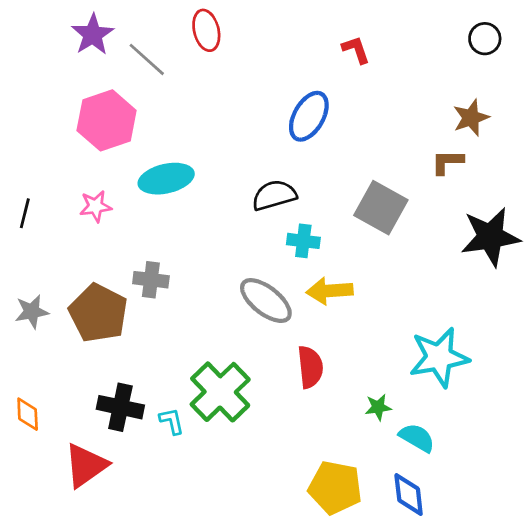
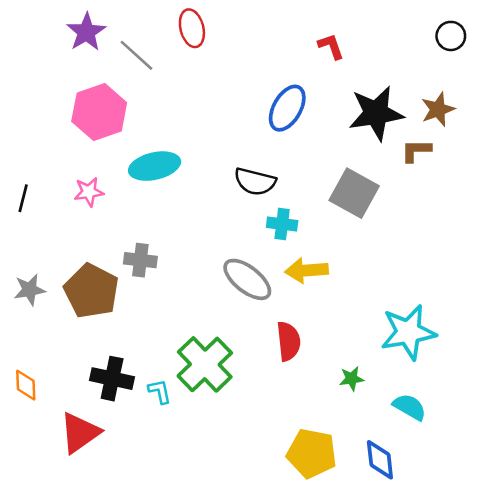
black semicircle: (274, 195) -> (255, 182), turned -150
black star: (490, 237) -> (376, 113), moved
cyan semicircle: (417, 438) -> (410, 407), moved

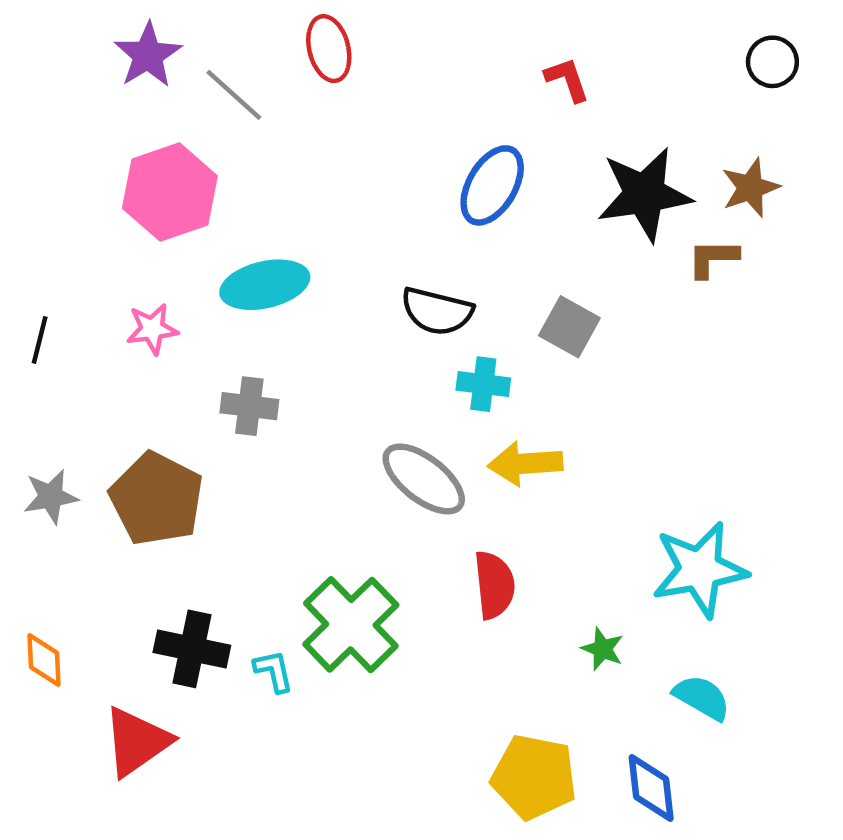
gray square: (354, 193) -> (569, 327), moved, size x0.7
gray cross: (140, 260) -> (249, 406), moved
green star: (352, 379) -> (602, 649), turned 30

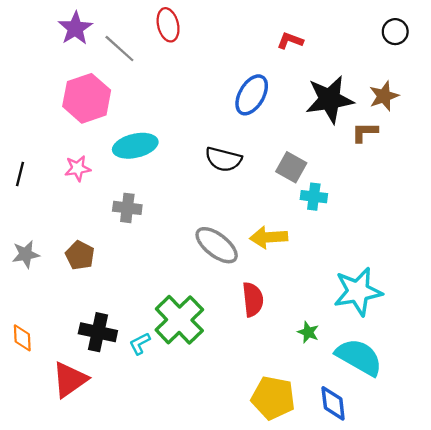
red L-shape: (567, 79) -> (290, 41), turned -50
cyan cross: (483, 384) -> (314, 197), moved
brown pentagon: (157, 499) -> (80, 255), size x0.6
cyan L-shape: (274, 671) -> (140, 344), turned -105
cyan semicircle: (702, 698) -> (359, 357), size x1.6

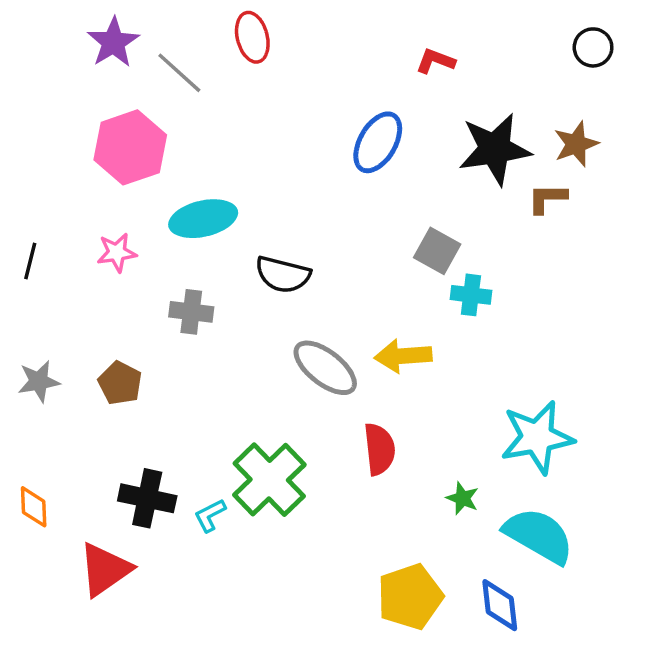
black semicircle: (223, 159) -> (283, 275), moved
yellow pentagon: (273, 398) -> (410, 597), turned -30

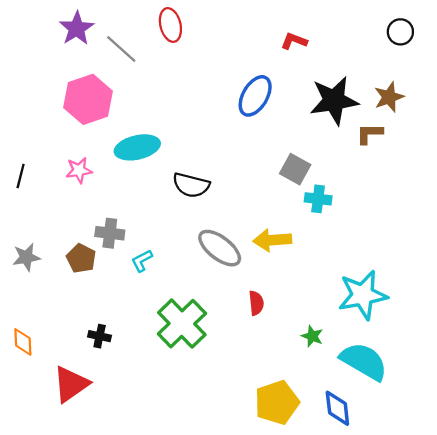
gray cross: (191, 312) -> (110, 233), moved
red semicircle: (379, 449) -> (256, 303), size x0.7
black cross: (147, 498) -> (100, 336), size x0.6
cyan L-shape: (210, 515) -> (142, 261), moved

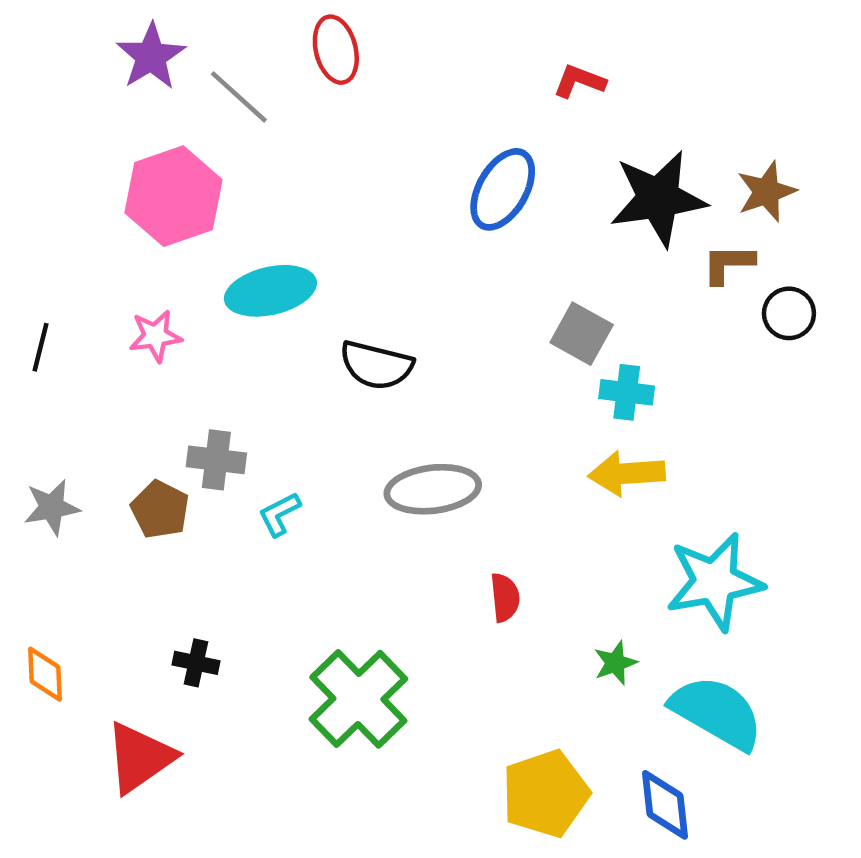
black circle: (400, 32) -> (789, 313), moved
yellow arrow: (272, 240) -> (627, 473), moved
gray ellipse: (220, 248) -> (433, 489), turned -45
green cross: (182, 324) -> (358, 699), moved
green star: (312, 336) -> (615, 663), turned 30

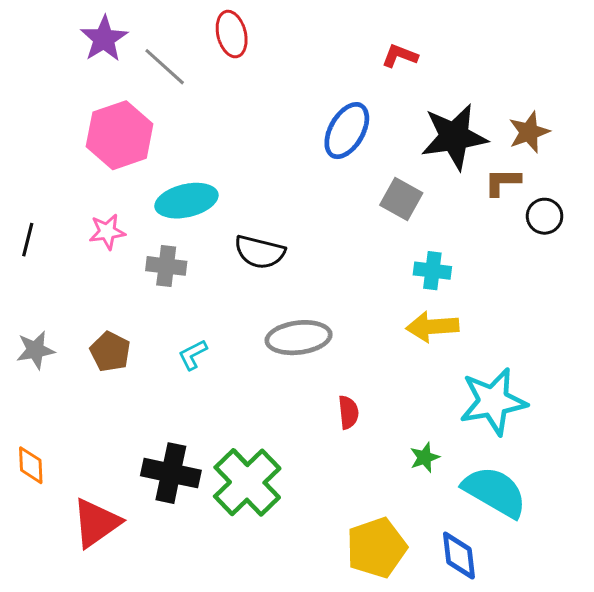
gray square: (582, 334) -> (401, 199), moved
gray cross: (216, 460) -> (166, 266), moved
black cross: (196, 663) -> (171, 473), moved, size x1.8

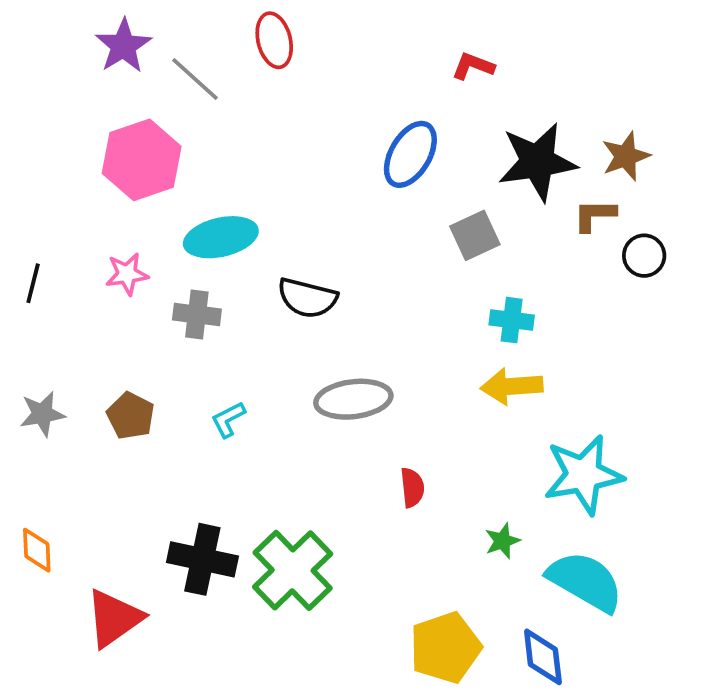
gray square: (401, 199) -> (475, 235), turned 36

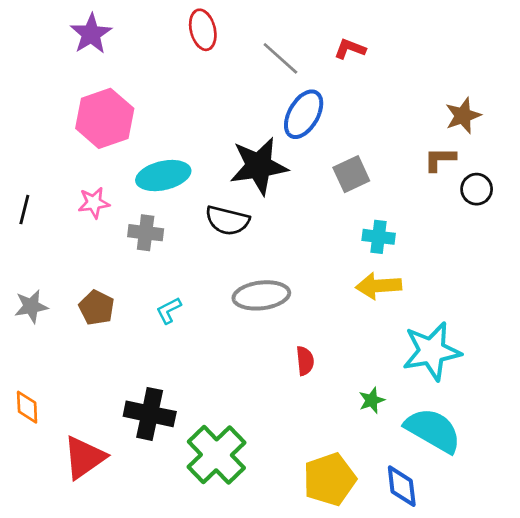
gray line: (195, 79) -> (280, 58), moved
black star: (537, 162) -> (259, 166), moved
green cross: (293, 570) -> (216, 455), moved

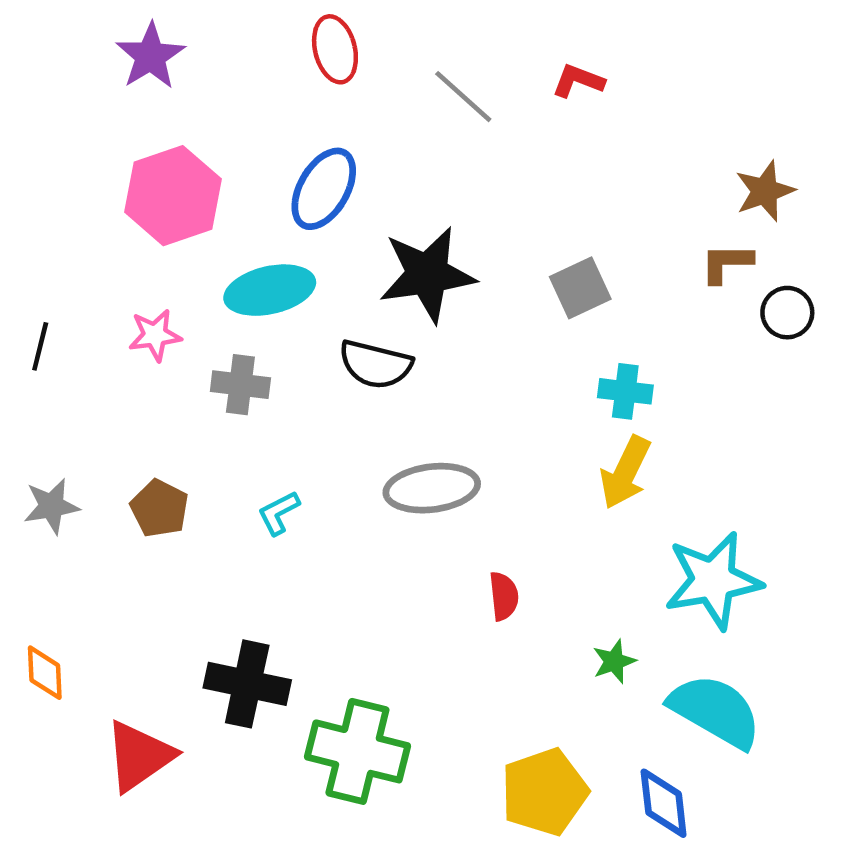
blue ellipse: (304, 114) -> (324, 189), moved
yellow arrow: (379, 286) -> (625, 472), turned -60
green cross: (216, 455) -> (357, 751), turned -32

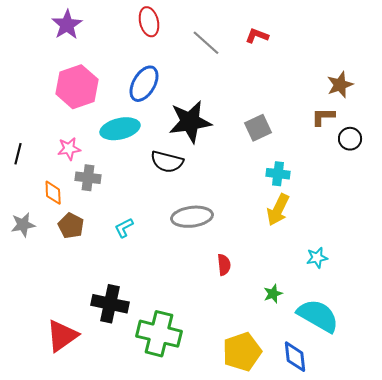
gray cross: (240, 385) -> (88, 178), moved
cyan star: (713, 580) -> (317, 258), size x0.5
orange diamond: (45, 673) -> (53, 193), moved

